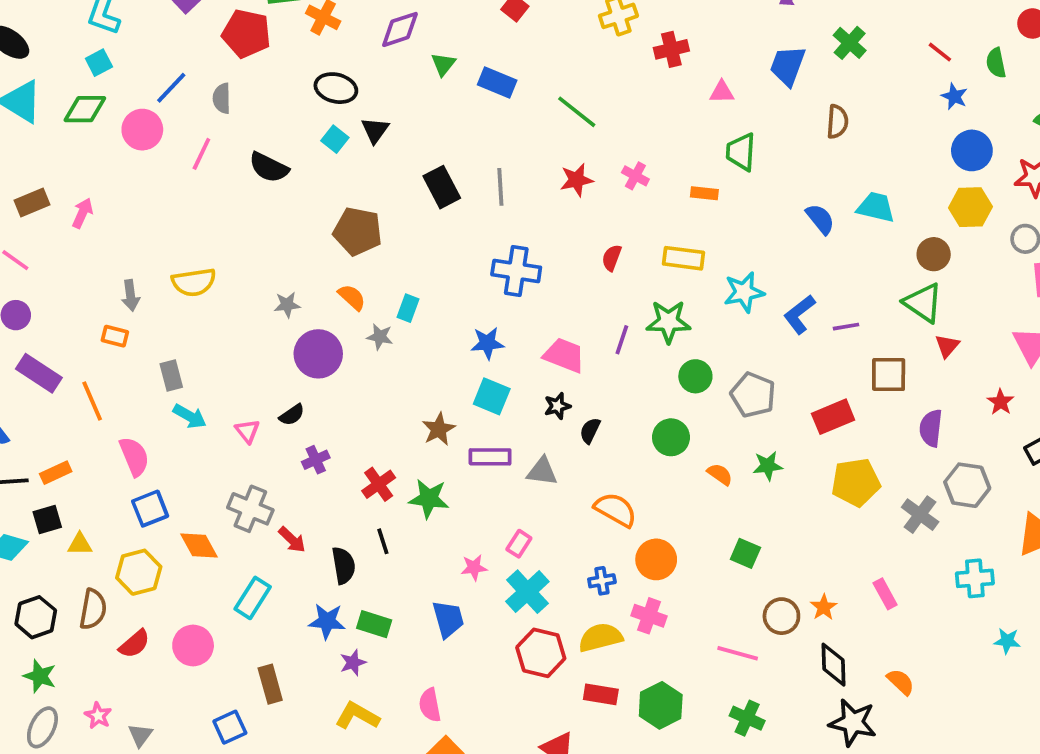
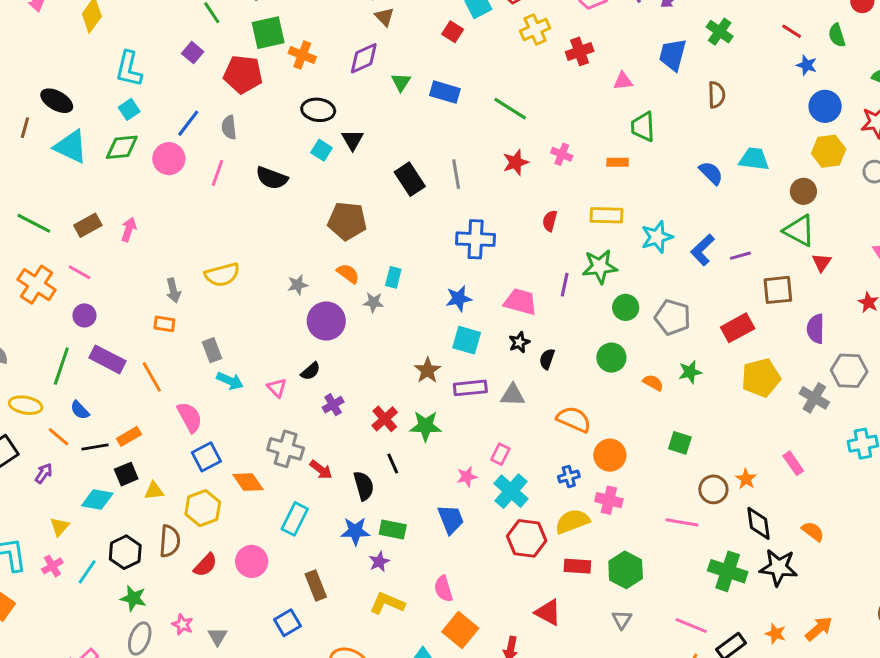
green cross: (747, 718) -> (728, 571), moved, size x1.4

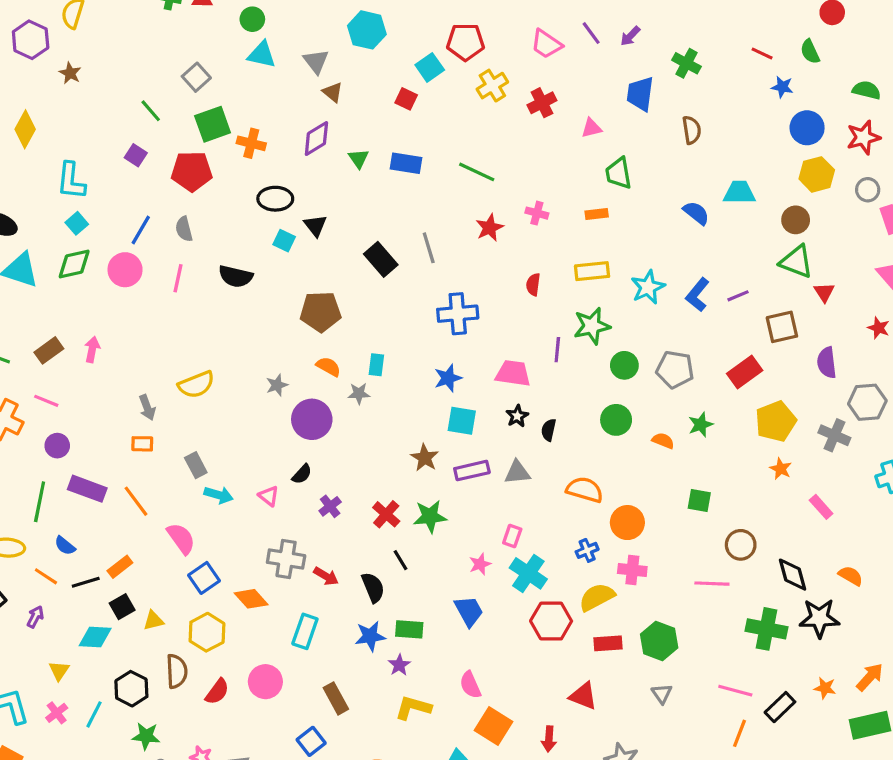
orange star: (746, 479) -> (781, 469), moved

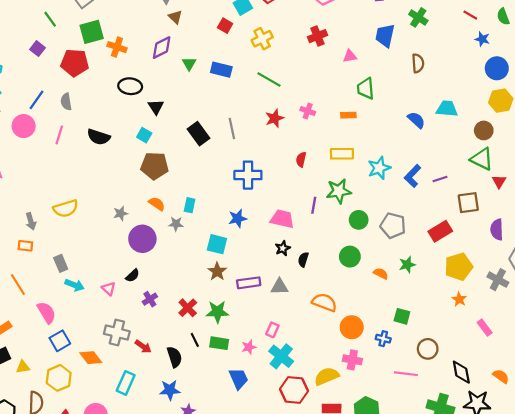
yellow cross: (492, 86) -> (262, 39), moved
cyan square: (284, 241) -> (144, 135), moved
cyan square: (462, 421) -> (217, 244), moved
blue cross: (587, 550) -> (383, 339), moved, turned 32
green rectangle: (409, 629) -> (219, 343), moved

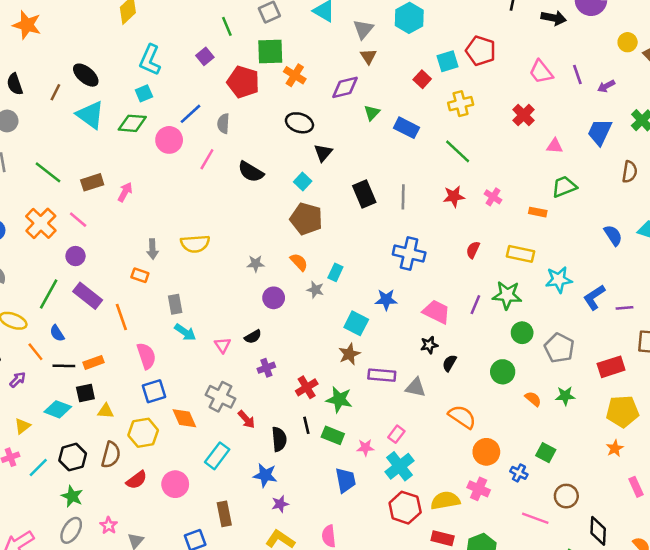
red cross: (317, 36) -> (524, 115), turned -36
green trapezoid: (366, 89) -> (564, 187), turned 60
purple circle: (142, 239) -> (274, 298), size x0.7

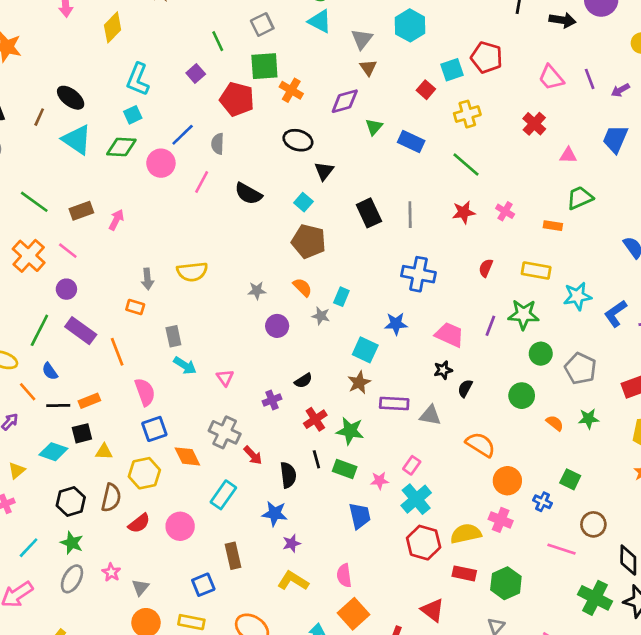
black semicircle: (253, 337) -> (303, 381), moved
cyan line: (38, 467) -> (29, 548), moved

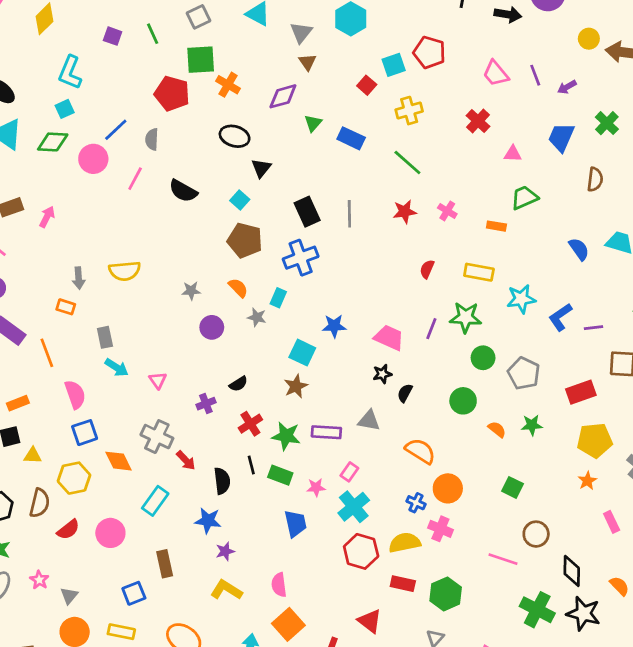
purple square: (196, 73) -> (113, 36), moved, turned -30
blue cross: (418, 274) -> (301, 258), moved, turned -32
purple rectangle: (394, 404) -> (326, 432), moved
blue cross: (542, 502) -> (416, 503), moved

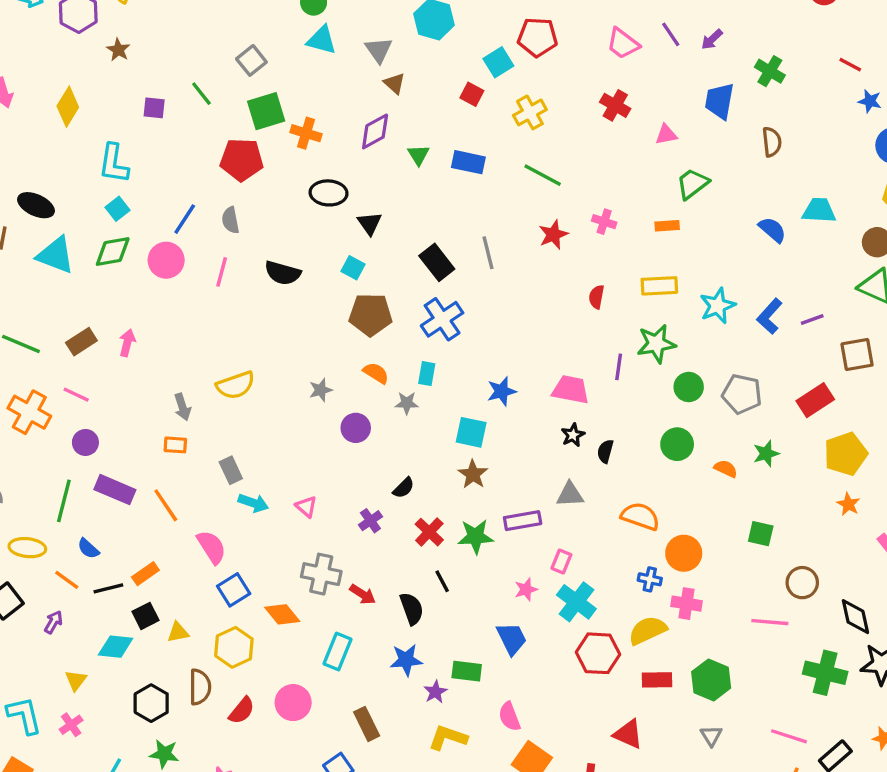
green rectangle: (280, 475) -> (467, 671), moved

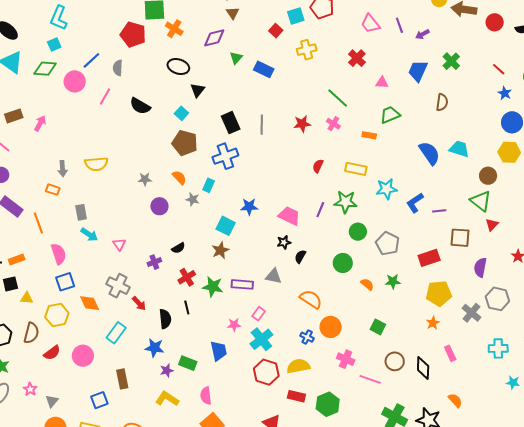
green line: (543, 175) -> (338, 98), moved
blue semicircle: (772, 230) -> (429, 153), size x1.4
pink cross: (687, 604) -> (346, 359), moved
black diamond: (855, 617) -> (423, 368), moved

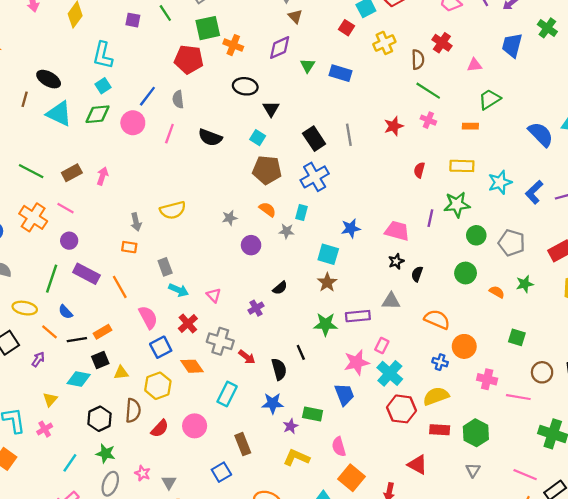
brown semicircle: (442, 102) -> (418, 60), moved
red cross: (187, 277) -> (188, 323), moved
pink star: (234, 325) -> (357, 362), size x1.6

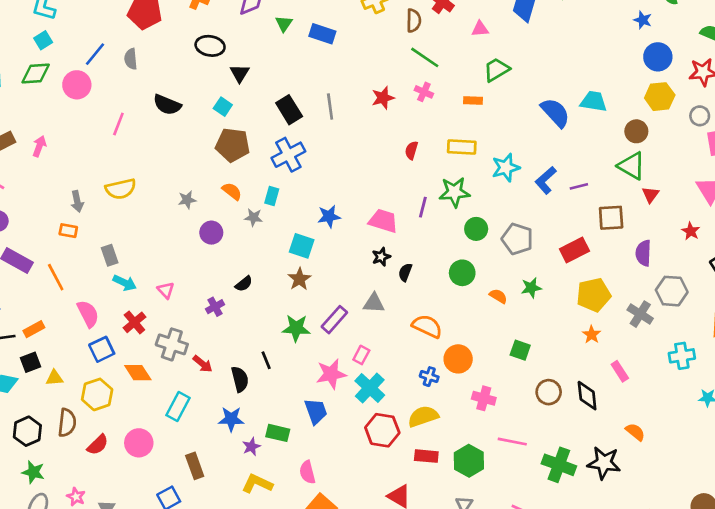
pink line: (169, 134) -> (118, 124), moved
purple rectangle: (358, 316) -> (334, 320), turned -45
pink line: (518, 397) -> (512, 442), moved

